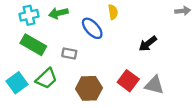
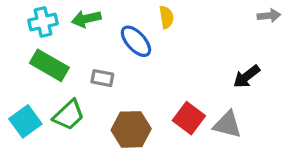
black arrow: (148, 44) -> (247, 77), moved

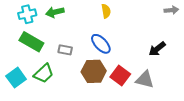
blue ellipse: (136, 41) -> (101, 44), moved
brown hexagon: (131, 129) -> (94, 71), moved

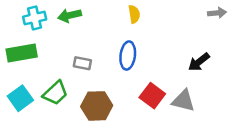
green rectangle: (31, 42) -> (22, 53), moved, turned -40
blue ellipse: (101, 44) -> (128, 56), turned 50
brown hexagon: (94, 71) -> (97, 106), moved

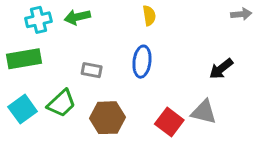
red square: (152, 96) -> (169, 122), moved

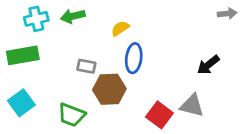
yellow semicircle: (149, 16) -> (120, 28), moved, turned -114
green trapezoid: (61, 103) -> (71, 115), moved, turned 64
brown hexagon: (107, 118) -> (109, 89), moved

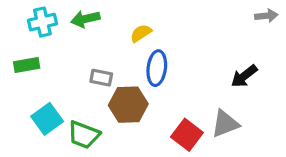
green rectangle: (23, 55) -> (27, 65), size x0.7
cyan square: (21, 103) -> (47, 119), moved
gray triangle: (192, 106) -> (225, 124), turned -35

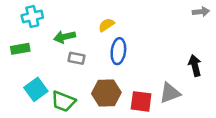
green arrow: (85, 19) -> (65, 37), moved
black arrow: (244, 76) -> (195, 66), moved, turned 114
brown hexagon: (128, 105) -> (106, 93), moved
red square: (187, 135) -> (141, 101), turned -30

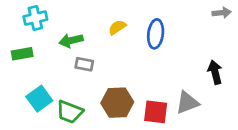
blue ellipse: (118, 51) -> (156, 34), moved

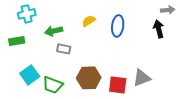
black arrow: (215, 72) -> (159, 29), moved

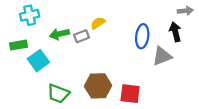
blue ellipse: (118, 26) -> (142, 36), moved
gray rectangle: (64, 49) -> (81, 36), moved, turned -32
cyan square: (30, 75) -> (38, 61), moved
gray triangle: (142, 78) -> (162, 56), moved

